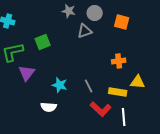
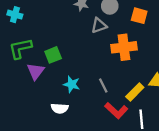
green square: (43, 42) -> (53, 55), moved
orange cross: (119, 61) -> (124, 47), moved, size x1.6
yellow rectangle: (118, 92) -> (135, 92), turned -54

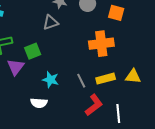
gray triangle: (99, 26) -> (51, 22), moved
yellow rectangle: (135, 92) -> (106, 79), moved, turned 30
red L-shape: (116, 111) -> (94, 105), turned -80

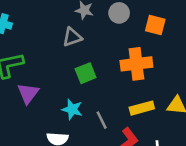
green square: (33, 51) -> (86, 73), moved
gray line: (81, 81) -> (102, 120), moved

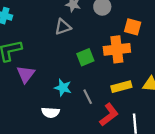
orange square: (155, 25) -> (133, 27), moved
green square: (86, 73) -> (85, 57), moved

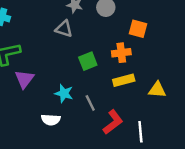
gray triangle: (63, 27) -> (64, 29), turned 36
orange cross: (117, 49) -> (121, 53), size x0.7
yellow rectangle: (121, 87) -> (124, 80), moved

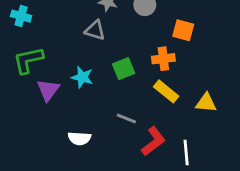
yellow rectangle: (124, 80) -> (166, 91), turned 54
cyan star: (64, 93) -> (82, 77), moved
gray line: (90, 103) -> (126, 118), turned -42

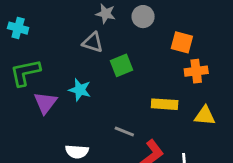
orange cross: (163, 59) -> (196, 71), moved
green square: (124, 69) -> (121, 65), moved
yellow rectangle: (166, 91) -> (165, 104), turned -35

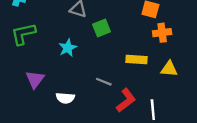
cyan star: (80, 90) -> (68, 48), turned 30
purple triangle: (45, 103) -> (35, 79), moved

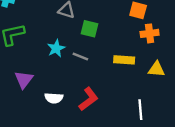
green square: (101, 28) -> (90, 29), turned 36
gray line: (104, 82) -> (80, 56), moved
red L-shape: (126, 100) -> (88, 99), moved

